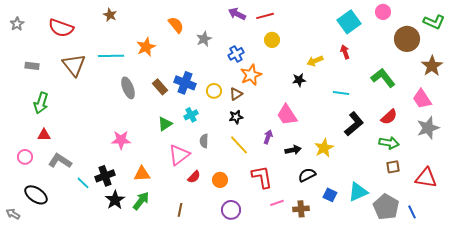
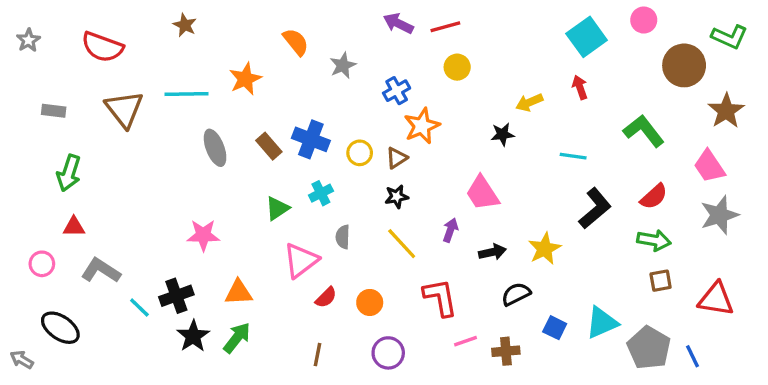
brown line: (180, 210) -> (318, 355), moved

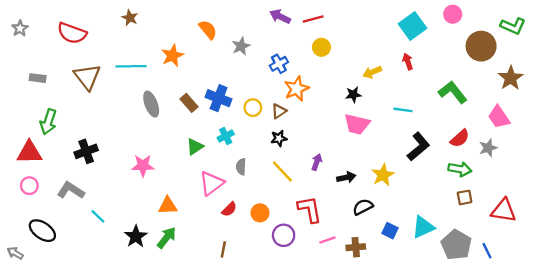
pink trapezoid: (482, 193) -> (357, 124), moved, turned -44
gray star: (719, 215) -> (488, 148), moved, size x0.7
red triangle: (74, 227) -> (29, 153), moved, size x1.6
black cross: (176, 296) -> (86, 151), moved
purple circle: (388, 353) -> (284, 235), moved

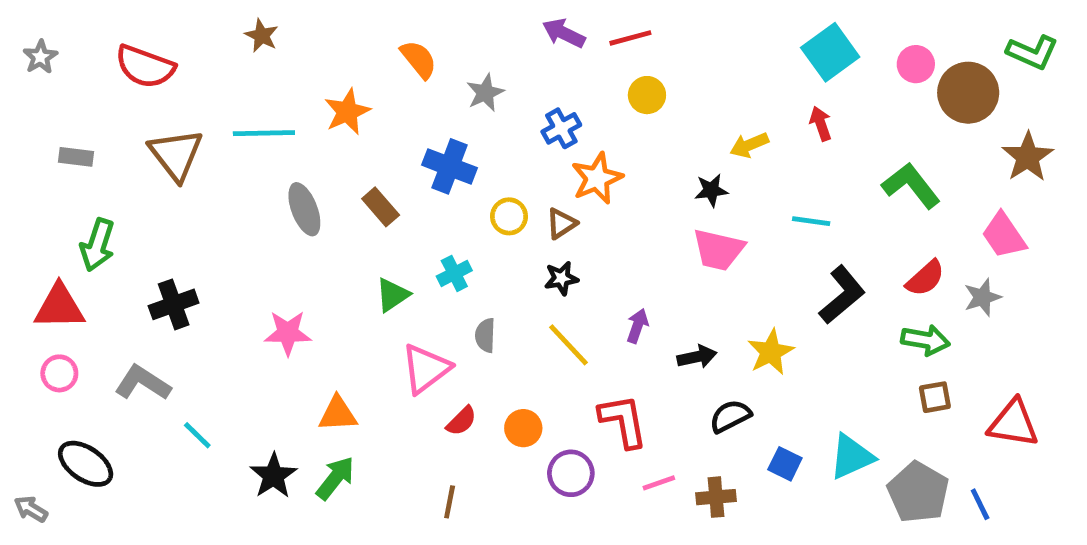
pink circle: (453, 14) -> (916, 64), moved
blue cross: (219, 98) -> (450, 166), moved

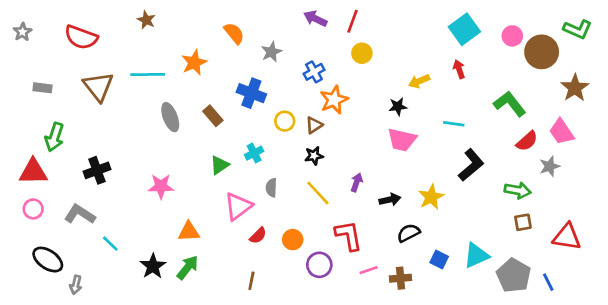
red line: (630, 38) -> (353, 21), turned -55
red semicircle: (925, 278) -> (527, 141), moved
gray arrow: (31, 509) -> (76, 285), moved, turned -108

